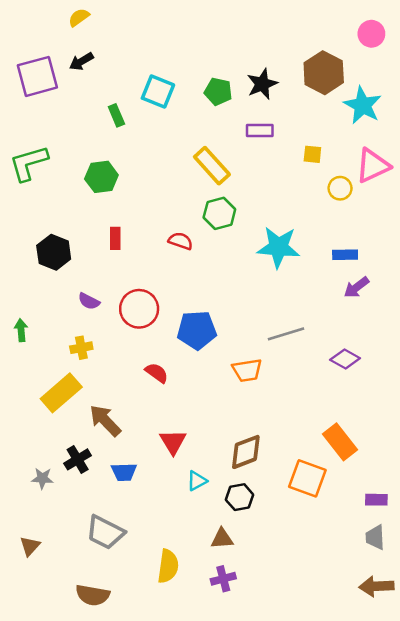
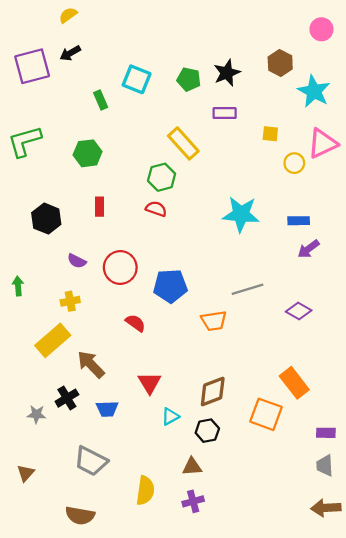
brown hexagon: (324, 73) -> (280, 63), size x0.7
green hexagon: (219, 213) -> (162, 177), moved

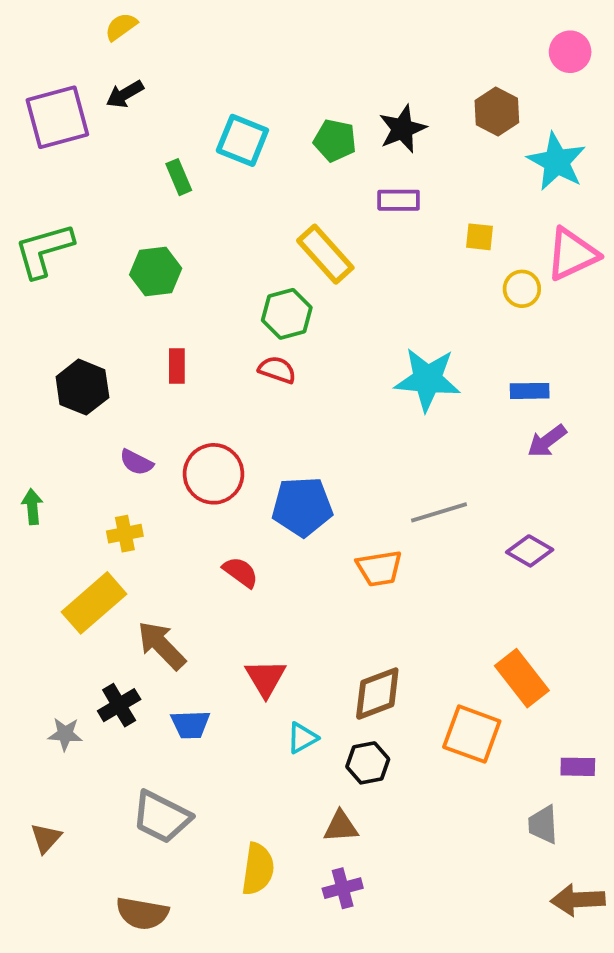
gray trapezoid: (325, 465) -> (543, 825), moved

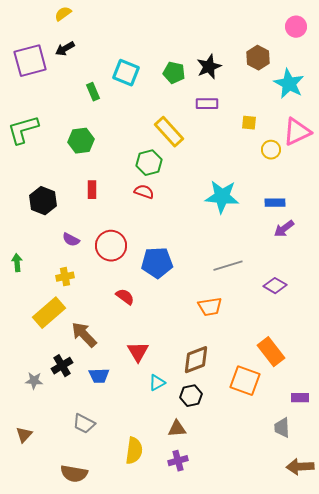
orange trapezoid: (379, 568) -> (210, 307), moved
gray trapezoid: (161, 817) -> (84, 424), size x0.7

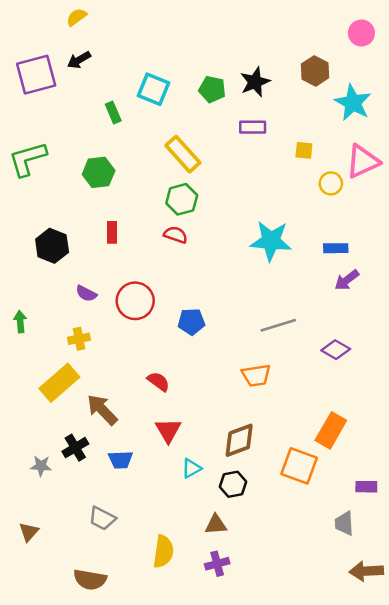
yellow rectangle: (169, 132) -> (183, 154), moved
blue pentagon: (157, 263) -> (191, 322), size x0.7
red semicircle: (125, 297) -> (158, 382), moved
orange rectangle: (271, 352) -> (331, 430), turned 68

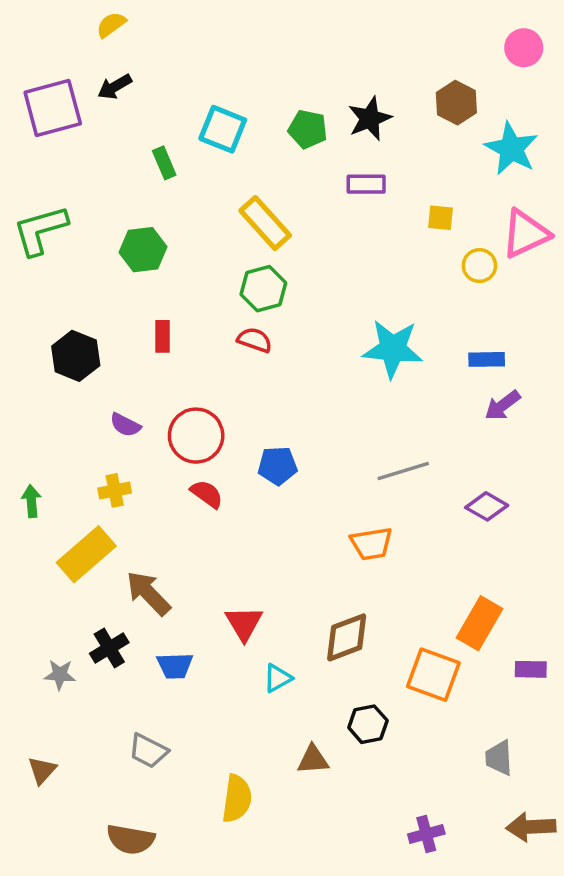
green arrow: (20, 322) -> (31, 501), moved
red semicircle: (158, 382) -> (207, 494), moved
black hexagon: (233, 484) -> (368, 724), moved
purple rectangle: (366, 487) -> (531, 669), moved
purple cross: (217, 564) -> (426, 834), moved

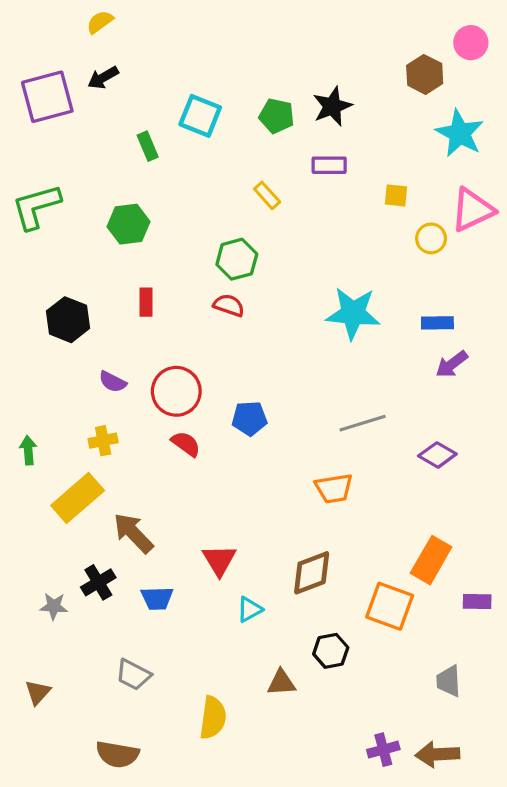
brown hexagon: (456, 103) -> (425, 74), moved
yellow rectangle: (265, 223) -> (267, 195), moved, size x0.6
brown arrow: (531, 827) -> (437, 754), moved

